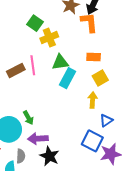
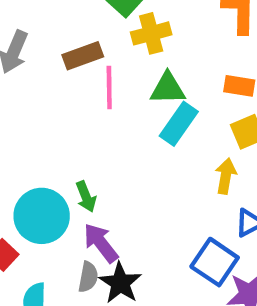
brown rectangle: (16, 71) -> (83, 56), moved
purple arrow: (38, 139) -> (101, 243), turned 48
gray semicircle: (21, 156) -> (88, 277), moved

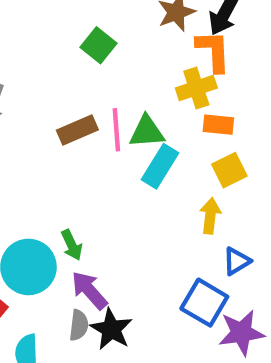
yellow cross: (151, 33) -> (196, 88), moved
brown rectangle: (83, 56) -> (77, 130), moved
pink line: (109, 87) -> (116, 130), moved

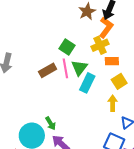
green square: (98, 45) -> (67, 47), moved
orange L-shape: (213, 51) -> (106, 27), turned 45
green triangle: (147, 132) -> (79, 68), turned -42

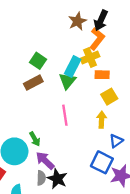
green square: (67, 47) -> (38, 61), moved
pink line: (65, 68) -> (65, 115), moved
cyan rectangle: (87, 83) -> (73, 66), moved

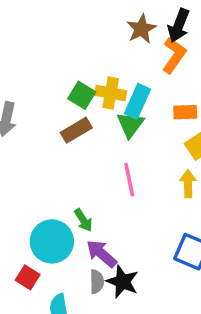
yellow cross: (90, 58) -> (111, 93), moved, turned 36

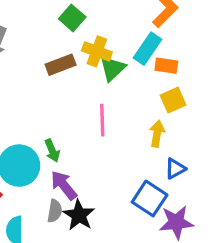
yellow cross: (111, 93) -> (97, 51), moved
green square: (82, 95) -> (72, 18), moved
cyan rectangle: (137, 101) -> (147, 49), moved

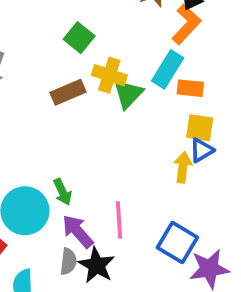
yellow square: (173, 100) -> (200, 128), turned 35
pink line: (102, 120) -> (119, 220), moved
blue triangle: (175, 169) -> (202, 150), moved

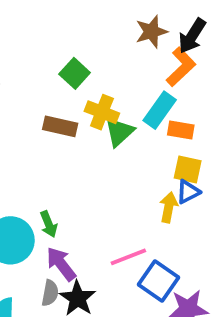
brown rectangle: (68, 92) -> (60, 126), turned 32
pink line: (119, 220) -> (128, 257), moved, turned 69

